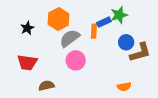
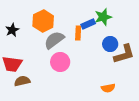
brown semicircle: (46, 86) -> (22, 81), moved

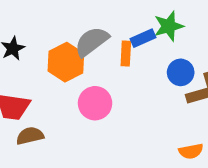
orange hexagon: (43, 21) -> (66, 62), moved
gray semicircle: (54, 40) -> (92, 42), moved
orange semicircle: (108, 88) -> (191, 151), moved

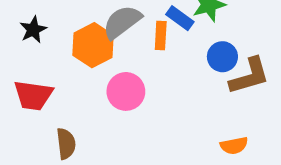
blue rectangle: (143, 38) -> (180, 18), turned 60
brown semicircle: (30, 136) -> (66, 144), moved, turned 96

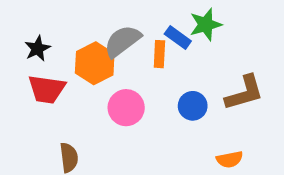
blue circle: (222, 57) -> (193, 106), moved
red trapezoid: (33, 95) -> (47, 89), moved

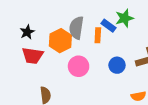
gray semicircle: (122, 41) -> (76, 28), turned -45

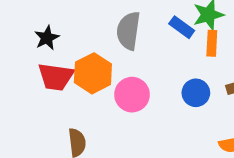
orange rectangle: (98, 35) -> (212, 43), moved
orange hexagon: (60, 41) -> (93, 73), moved

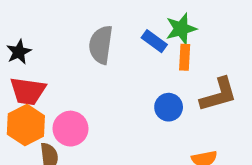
orange hexagon: (93, 73) -> (26, 125), moved
pink circle: (132, 95) -> (71, 129), moved

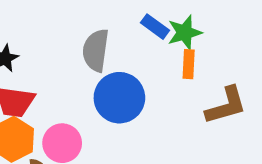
blue rectangle: (154, 41) -> (155, 27), moved
blue circle: (169, 107) -> (119, 98), moved, size x1.6

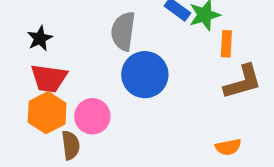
orange rectangle: (189, 64) -> (226, 44), moved

